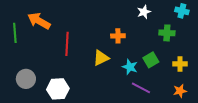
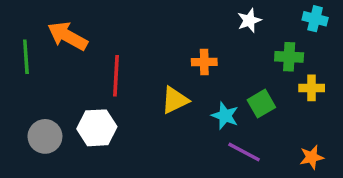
yellow cross: (180, 64) -> (312, 88), moved
white hexagon: (58, 89) -> (97, 128), moved

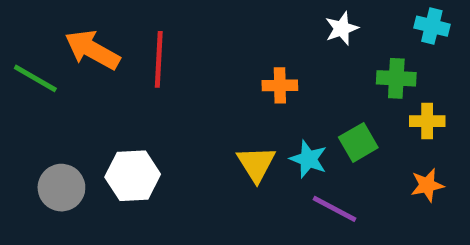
green line: (26, 57) -> (35, 78), turned -56
red line: (116, 76) -> (159, 59), moved
yellow triangle: (175, 100) -> (256, 164), moved, turned -36
orange star: (312, 157) -> (427, 185), moved

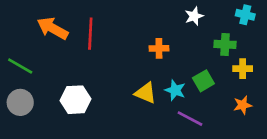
green line: (35, 78) -> (20, 66), moved
yellow triangle: (256, 164) -> (146, 93), turned -35
gray circle: (61, 188) -> (20, 102), moved

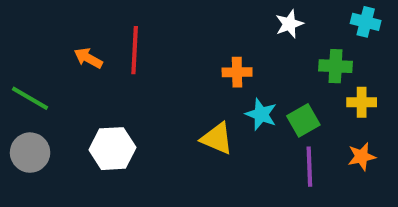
orange arrow: (53, 28) -> (88, 58), moved, size x0.6
cyan star: (175, 90) -> (261, 114), moved
purple line: (190, 119) -> (309, 167), moved, turned 60

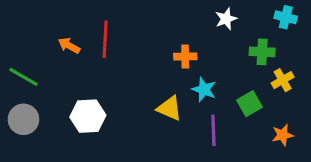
yellow cross: (362, 102) -> (283, 80), turned -30
green square: (303, 120) -> (250, 104), moved
orange star: (362, 157) -> (283, 135), moved
purple line: (309, 167) -> (213, 130), moved

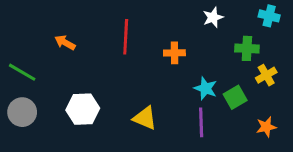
red line: (105, 39) -> (126, 37), moved
cyan star: (204, 89) -> (206, 88), moved
yellow triangle: (170, 108) -> (145, 118), moved

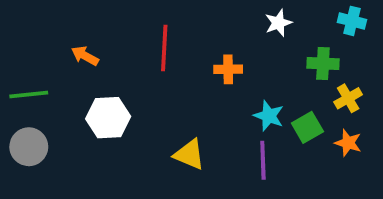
green line: (22, 72) -> (29, 94), turned -36
white hexagon: (83, 109) -> (108, 118), moved
orange star: (266, 127) -> (348, 143), moved, turned 30

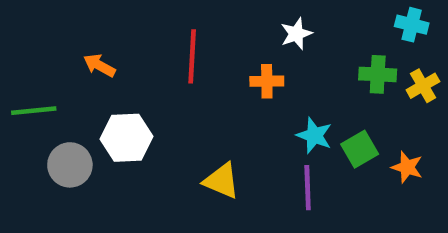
white star: (278, 23) -> (296, 34), moved
yellow cross: (348, 98) -> (423, 86), moved
gray circle: (29, 147) -> (70, 165), moved

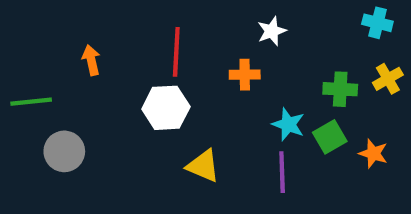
orange arrow: (99, 65) -> (91, 60), turned 48
green cross: (378, 74) -> (340, 89), moved
white hexagon: (127, 138) -> (166, 108), moved

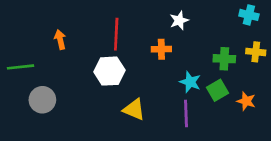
yellow cross: (388, 79) -> (256, 52), turned 36

